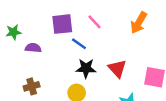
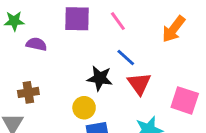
blue line: (79, 44) -> (126, 57), moved

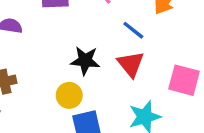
blue line: (126, 57) -> (133, 30), moved

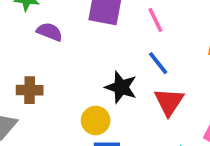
blue line: (133, 30) -> (158, 63), moved

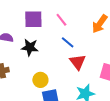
black star: (121, 87) -> (30, 47), moved

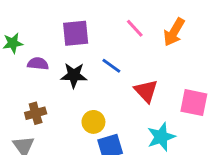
pink line: (61, 20) -> (135, 28), moved
blue line: (68, 42) -> (111, 66), moved

